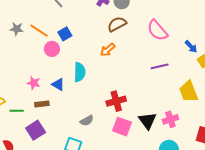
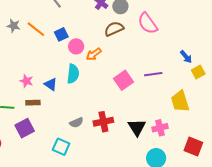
pink semicircle: (157, 30) -> (148, 23), moved
pink circle: (52, 49) -> (76, 46), moved
orange arrow: (108, 50) -> (94, 54), moved
red cross: (116, 101) -> (103, 122), moved
pink square: (122, 127) -> (124, 80), moved, turned 30

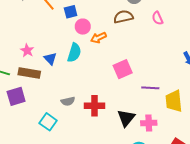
pink semicircle: (148, 23) -> (157, 18), size x0.6
purple line: (153, 74) -> (150, 88), moved
brown rectangle: (33, 103) -> (29, 73), size x1.5

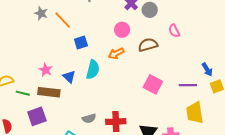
blue square: (71, 12) -> (81, 43), moved
brown semicircle: (123, 17) -> (148, 45), moved
pink circle: (83, 27) -> (122, 30), moved
pink square: (123, 69) -> (153, 84), moved, turned -36
purple line: (150, 88) -> (188, 85), moved

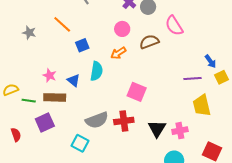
gray star: (41, 13) -> (29, 33), moved
pink semicircle: (174, 31) -> (174, 26), size x1.5
pink square: (153, 84) -> (137, 92), moved
gray semicircle: (89, 118) -> (97, 120), size x1.6

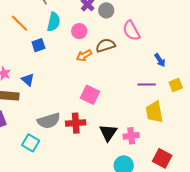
orange arrow: (118, 53) -> (84, 55), moved
blue arrow: (210, 61) -> (160, 60), moved
cyan semicircle: (96, 71) -> (54, 22), moved

